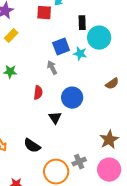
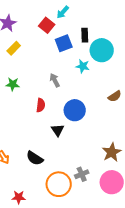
red square: (44, 13) -> (47, 25), turned 35
blue square: (61, 47) -> (64, 43), moved

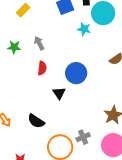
yellow rectangle: (14, 48) -> (23, 10), moved
gray arrow: (55, 80) -> (39, 43), moved

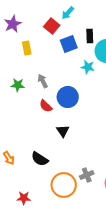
yellow rectangle: (23, 10) -> (27, 48), turned -56
red semicircle: (42, 68) -> (46, 106), turned 128
blue circle: (76, 73) -> (68, 97), moved

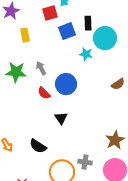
red square: (52, 26) -> (50, 13), turned 35
green star: (18, 85) -> (16, 72), size x1.5
gray cross: (87, 175) -> (85, 162), turned 32

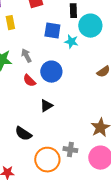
blue square: (67, 31) -> (52, 31), moved, turned 30
black triangle: (61, 118) -> (46, 106), turned 32

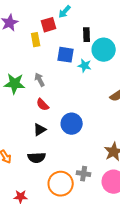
yellow rectangle: (10, 23) -> (36, 40), moved
blue circle: (51, 72) -> (72, 124), moved
black triangle: (46, 106) -> (40, 130), moved
black semicircle: (23, 134) -> (37, 158), turned -36

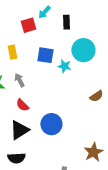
black rectangle: (87, 35) -> (66, 22), moved
yellow rectangle: (36, 40) -> (12, 52), moved
black triangle: (40, 130) -> (19, 130), size x1.5

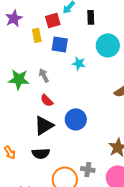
yellow rectangle: (12, 52) -> (37, 35), moved
blue square: (45, 55) -> (60, 44), moved
cyan star: (64, 66) -> (79, 63), moved

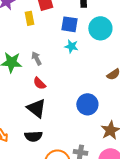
blue square: (60, 44) -> (69, 24), moved
blue circle: (76, 119) -> (87, 104), moved
black triangle: (44, 125) -> (36, 108), turned -50

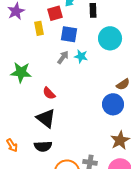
blue square: (69, 24) -> (69, 34), moved
gray arrow: (36, 58) -> (63, 57), moved, turned 64
blue circle: (87, 104) -> (113, 104), moved

